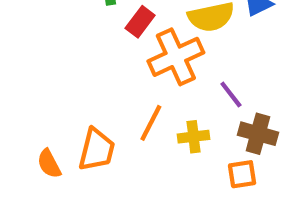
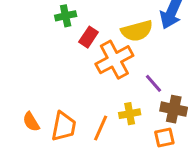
orange line: (151, 123) -> (101, 128), moved
orange semicircle: (49, 164) -> (31, 122), moved

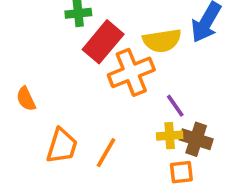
red rectangle: (88, 37) -> (103, 42), size x1.6
yellow cross: (130, 114) -> (170, 136), moved
orange semicircle: (31, 122) -> (26, 99), moved

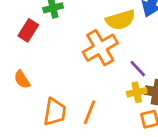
red rectangle: (103, 42) -> (28, 30), moved, size x0.7

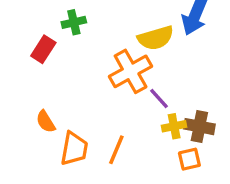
purple line: (138, 69) -> (159, 98), moved
orange semicircle: (22, 79) -> (46, 122), moved

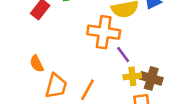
orange cross: (131, 71) -> (104, 32), turned 32

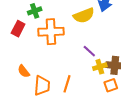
orange cross: (104, 32) -> (51, 32), moved

